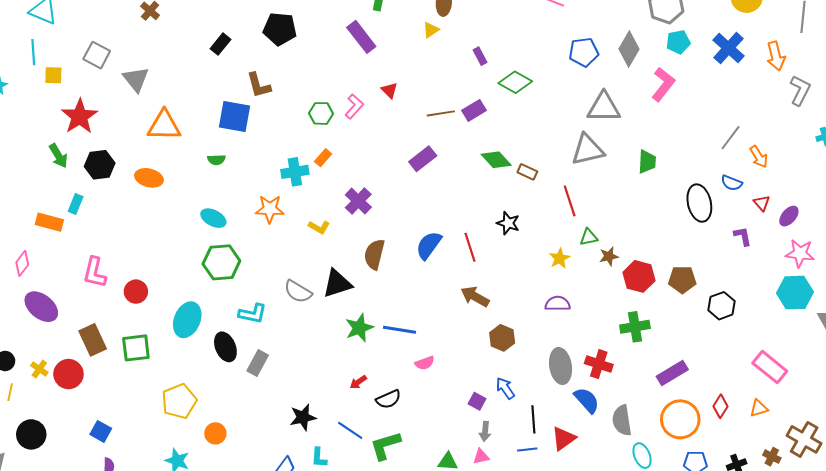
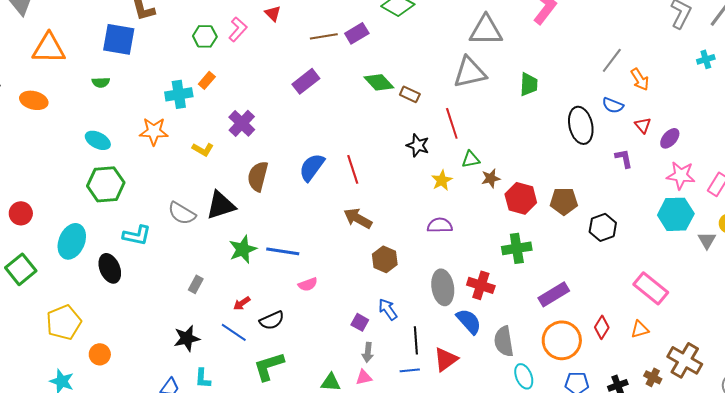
black star: (508, 223) -> (418, 145), moved
green square: (136, 348) -> (21, 269), turned -32
gray rectangle: (258, 363) -> (196, 284), moved, size x0.7
blue line: (350, 430) -> (234, 332), moved

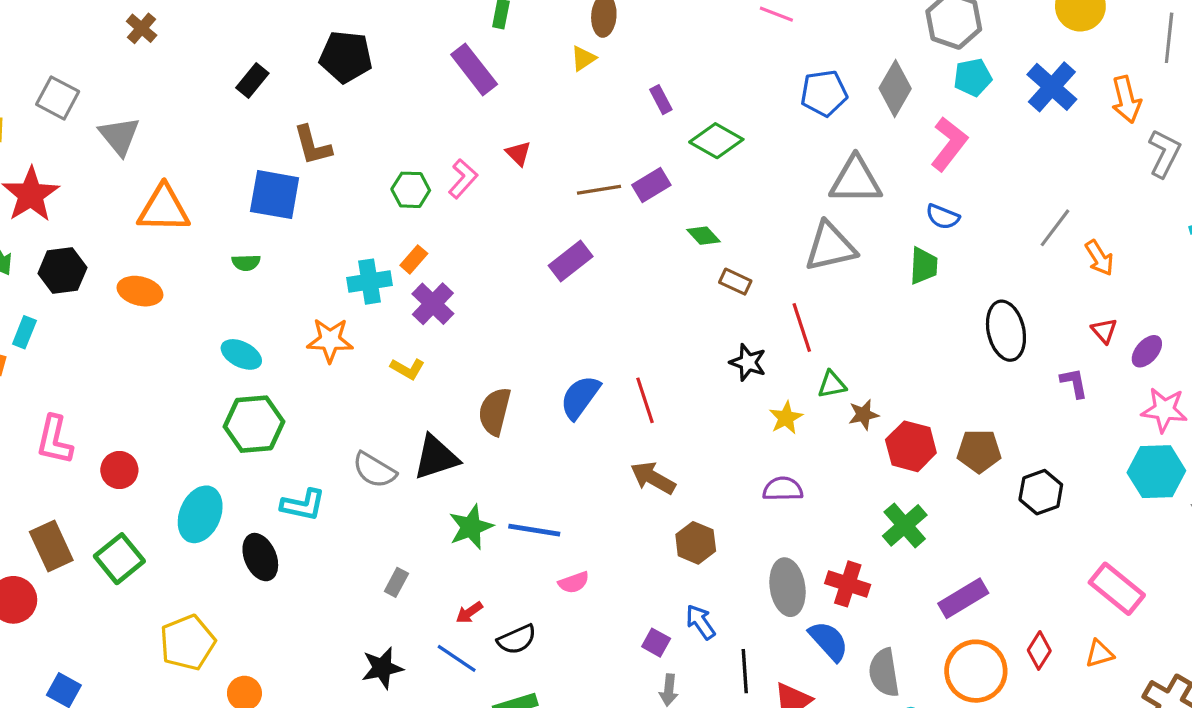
green diamond: (379, 82) -> (704, 236), moved, size x0.7
blue semicircle: (613, 105) -> (943, 217), moved
purple cross: (242, 123) -> (433, 304), moved
green cross: (517, 248) -> (905, 525), turned -32

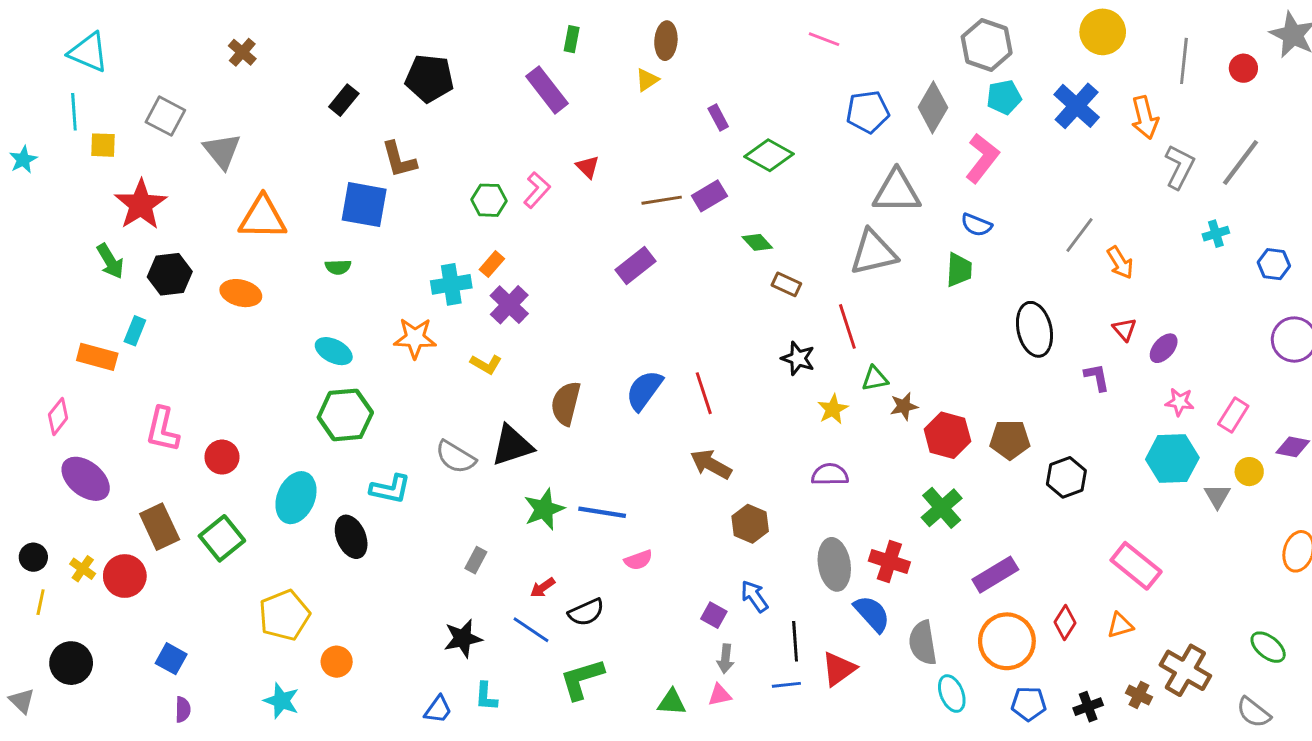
pink star: (1164, 410) -> (1180, 402), size x0.7

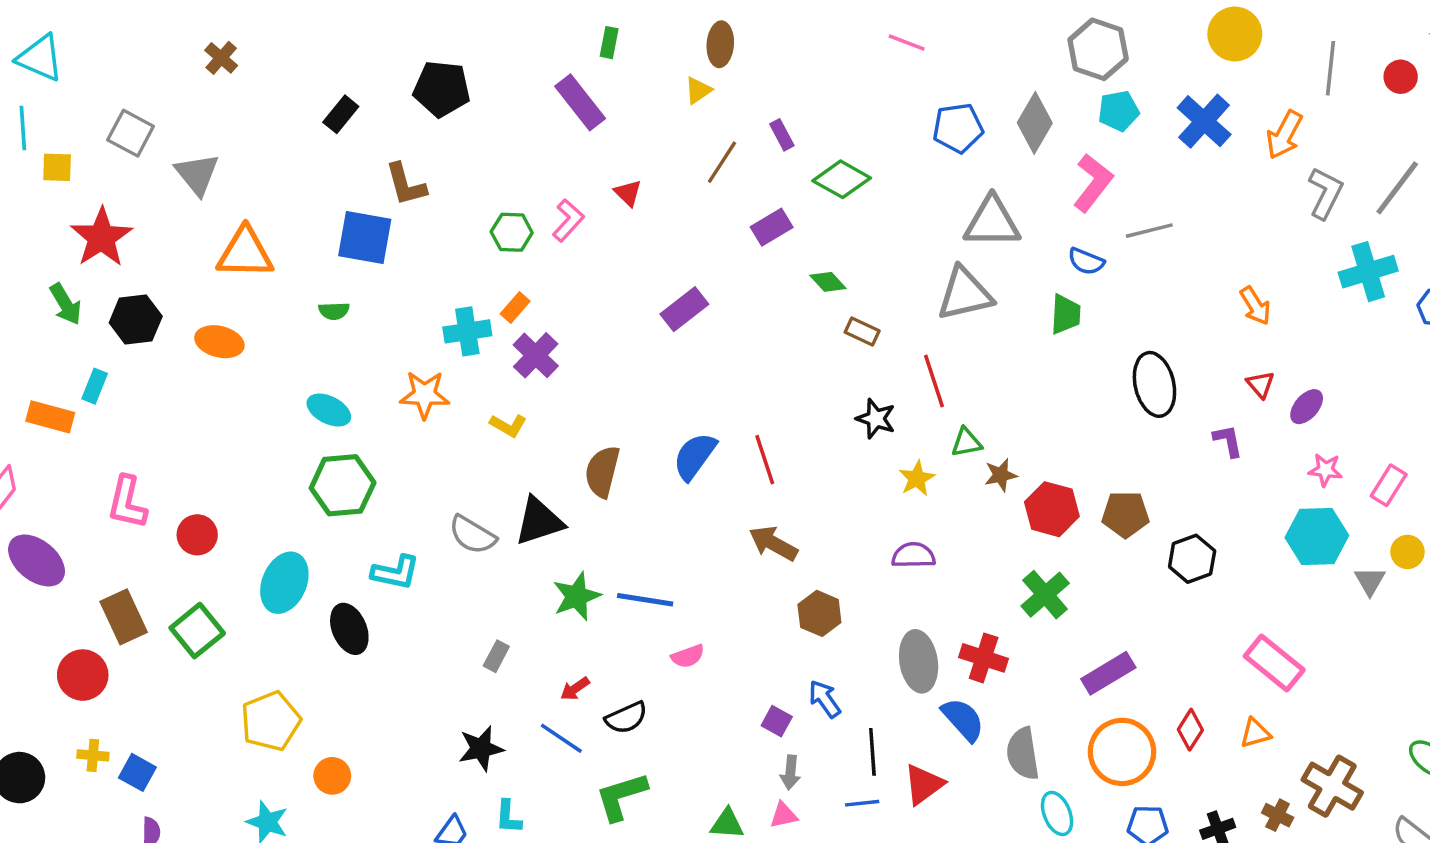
orange arrow: (1145, 118) -> (1284, 135), turned 42
brown line: (662, 200) -> (722, 162), moved, turned -48
cyan cross: (1216, 234) -> (1368, 272), size x1.8
gray line: (1079, 235) -> (1149, 231), moved, turned 39
yellow cross: (83, 569) -> (93, 755), moved, turned -30

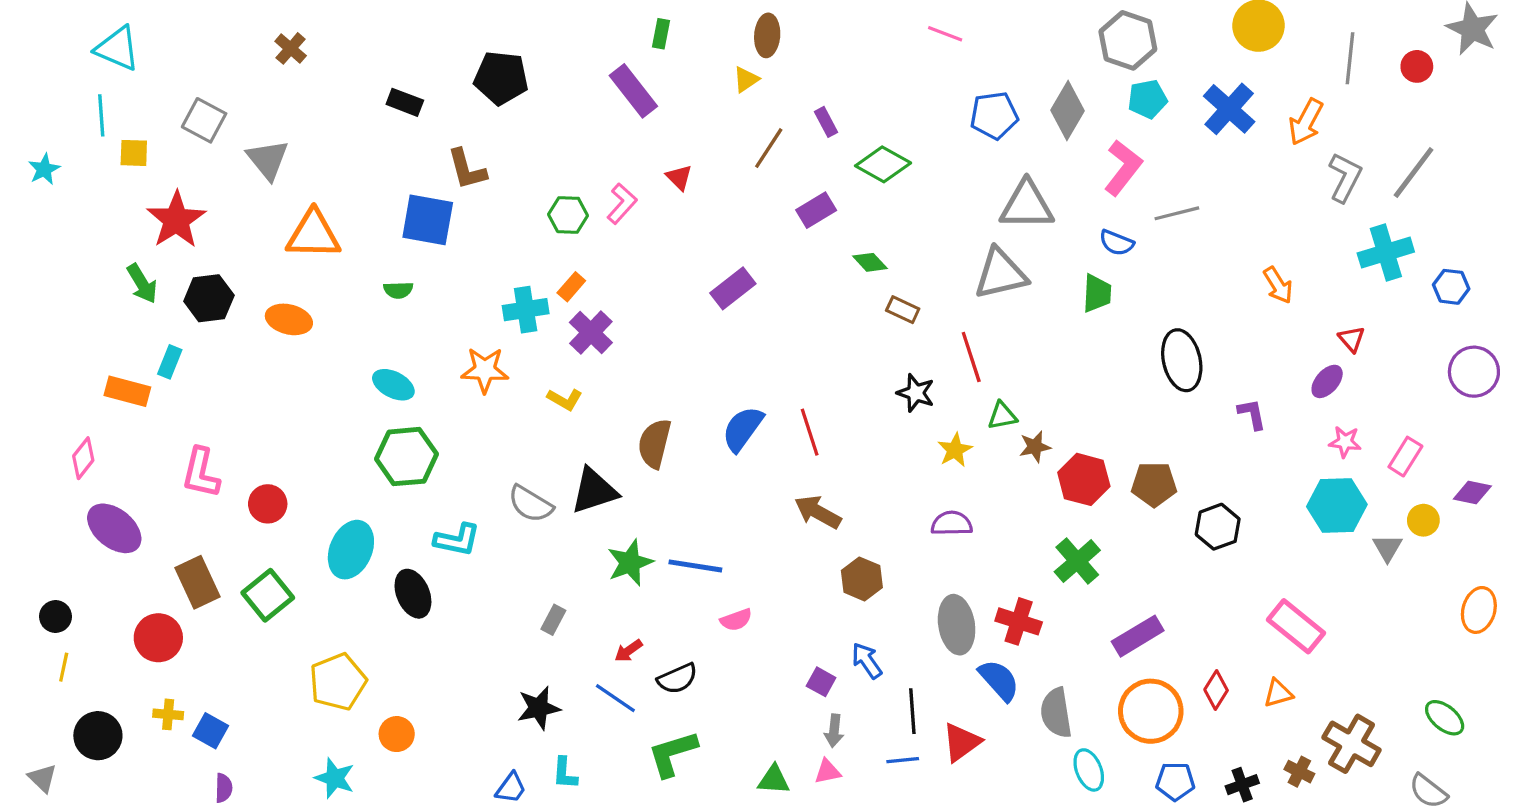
black rectangle: (341, 114) -> (405, 102), turned 72
red triangle: (1260, 384) -> (1352, 339), moved

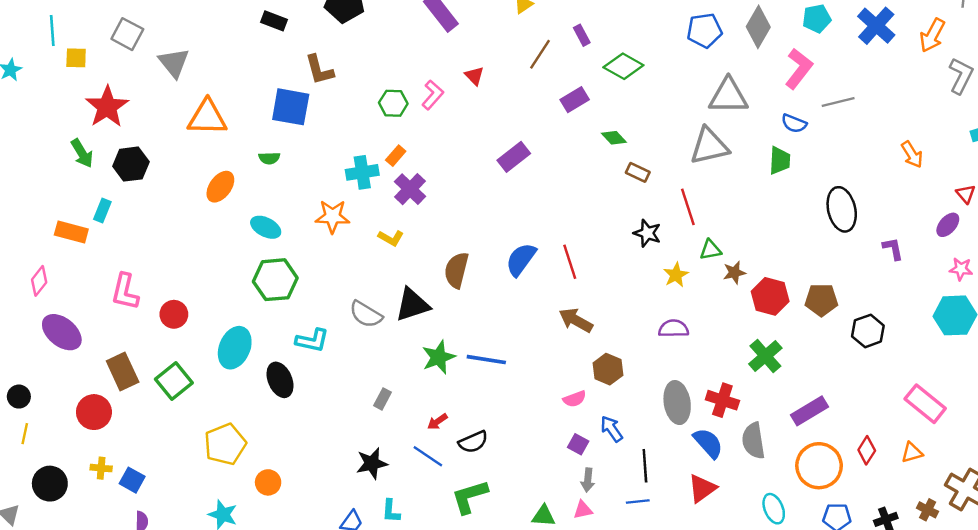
orange ellipse: (289, 319) -> (220, 187), moved, turned -68
pink semicircle: (736, 620) -> (575, 399), moved
gray semicircle: (1056, 713) -> (753, 441), moved
red triangle: (961, 742) -> (702, 488), moved

